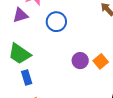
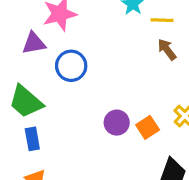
blue circle: (56, 22) -> (71, 66), moved

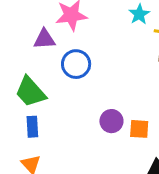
orange square: (148, 127) -> (139, 129), turned 30

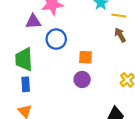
green trapezoid: (30, 92) -> (24, 59), turned 40
orange square: (139, 129) -> (86, 57), moved

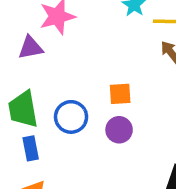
blue circle: (56, 39) -> (71, 117), moved

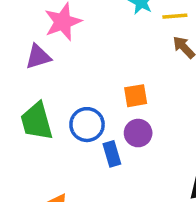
blue rectangle: (31, 148) -> (112, 154), moved

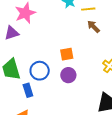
blue rectangle: (112, 154) -> (28, 90), moved

